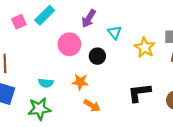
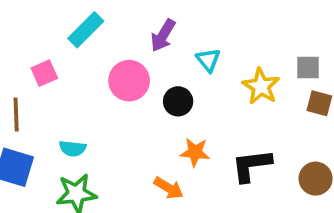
pink square: (19, 22) -> (44, 73), moved
orange star: (80, 82) -> (195, 152), moved
cyan semicircle: (46, 83) -> (73, 148), moved

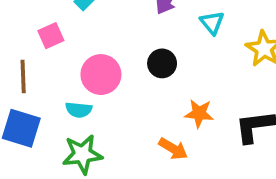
pink circle: (129, 81) -> (101, 75), moved
black circle: (178, 101) -> (162, 63), moved

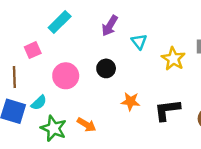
cyan semicircle: (79, 110) -> (39, 103), moved, turned -49
orange arrow: (173, 149) -> (86, 125), moved
green star: (82, 154) -> (53, 128), turned 30

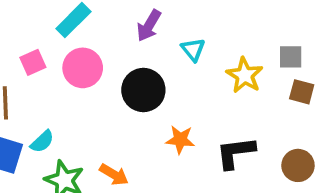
black circle: (106, 68) -> (143, 90), size x1.5
pink circle: (66, 76) -> (83, 68), moved

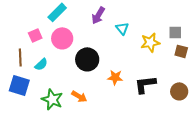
yellow star: (245, 75) -> (150, 42), turned 30
black circle: (143, 90) -> (87, 59), moved
cyan semicircle: (42, 142) -> (41, 64), moved

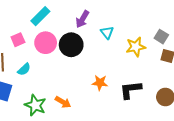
gray square: (175, 32) -> (161, 37), turned 32
black circle: (87, 59) -> (71, 45), moved

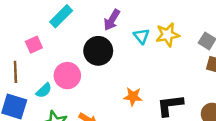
pink circle: (46, 43) -> (67, 76), moved
yellow star: (136, 47) -> (167, 35), moved
cyan semicircle: (24, 69) -> (44, 90), moved

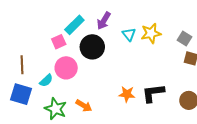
cyan rectangle: (61, 16) -> (74, 25), moved
pink square: (34, 45) -> (59, 42), moved
orange star: (133, 97) -> (127, 94), moved

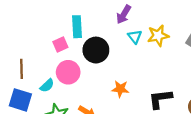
purple arrow: (104, 21) -> (124, 14), moved
cyan rectangle: (74, 25) -> (77, 27), turned -48
orange star: (127, 94) -> (120, 89), moved

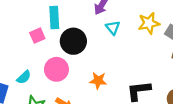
yellow star: (158, 36) -> (149, 23), moved
pink circle: (68, 72) -> (56, 69), moved

